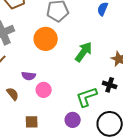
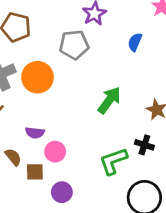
orange circle: (46, 39) -> (38, 77), moved
purple circle: (73, 120) -> (62, 192), moved
brown square: (32, 122) -> (35, 172), moved

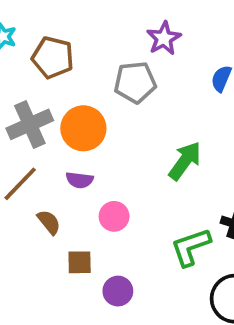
purple semicircle: (35, 133) -> (80, 180), moved
pink circle: (55, 152) -> (114, 216), moved
brown semicircle: (13, 157) -> (49, 222), moved

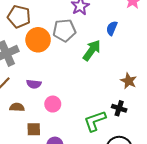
orange circle: (83, 128) -> (38, 40), moved
green arrow: (185, 161) -> (92, 50), moved
brown semicircle: (49, 222) -> (17, 107), turned -48

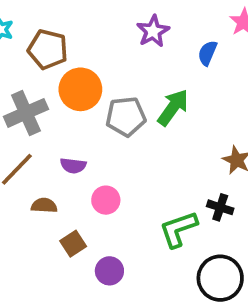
blue semicircle: (112, 28) -> (207, 53), moved
gray pentagon: (64, 30) -> (126, 117), moved
brown square: (34, 129) -> (73, 244), turned -32

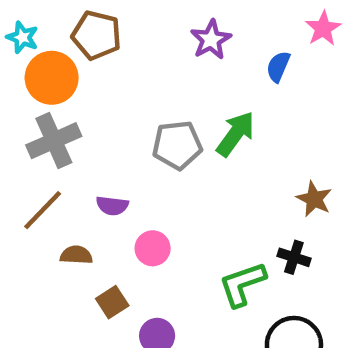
brown pentagon: (48, 49) -> (96, 35), moved
orange circle: (80, 89) -> (52, 78), moved

